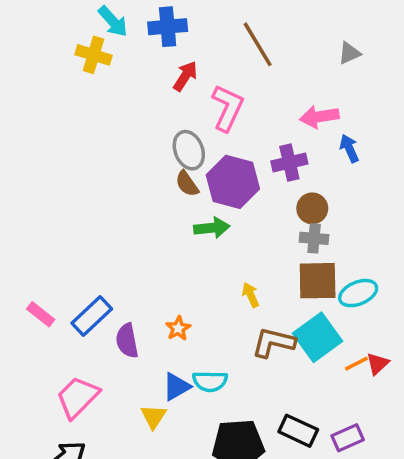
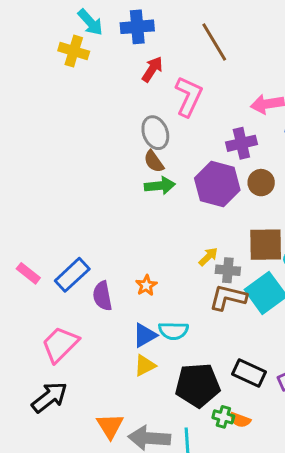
purple hexagon: (233, 182) -> (217, 184), moved
green arrow: (212, 228) -> (160, 186), moved
gray cross: (314, 238) -> (228, 270), moved
yellow arrow: (251, 295) -> (208, 257), turned 70
yellow triangle: (153, 417) -> (145, 365), moved, turned 30

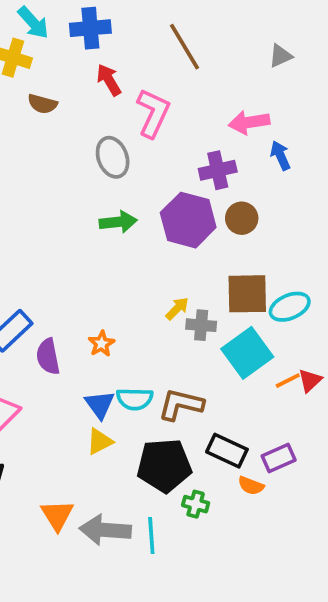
red arrow: (152, 69) -> (109, 80), turned -64
brown semicircle: (154, 161) -> (42, 104), moved, turned -40
brown L-shape: (228, 297) -> (181, 405), moved
blue triangle: (145, 335) -> (100, 405), turned -36
orange semicircle: (240, 420) -> (251, 486), moved

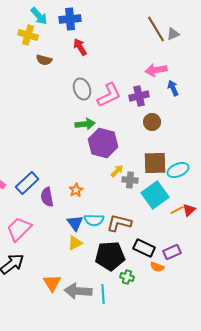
brown line: (185, 47) -> (156, 29), moved
pink L-shape: (153, 113) -> (109, 95), moved, turned 40
purple hexagon: (188, 220) -> (103, 143), moved

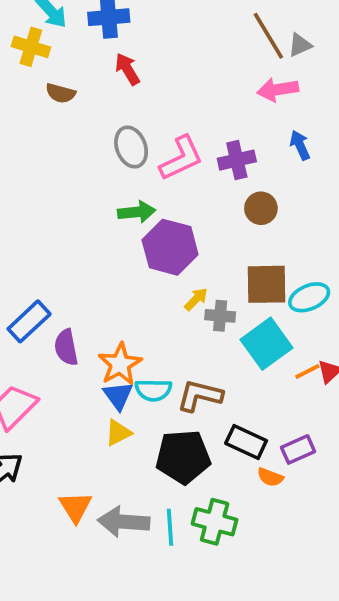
pink arrow: (156, 70) -> (278, 90), moved
orange star: (76, 190) -> (120, 364), moved, size x1.6
green cross: (127, 277) -> (215, 522), moved, size x1.6

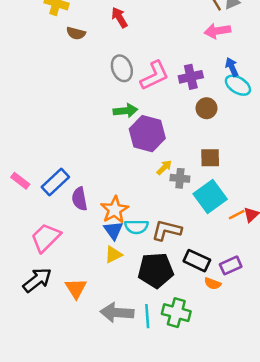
brown square: (267, 284) -> (210, 158), size x0.7
cyan ellipse: (309, 297) -> (238, 85), moved, turned 55
orange triangle: (75, 507) -> (76, 288), moved

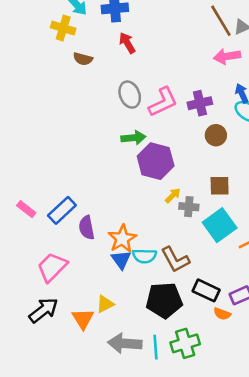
brown L-shape: (167, 230) -> (175, 260), turned -132
yellow triangle: (113, 255) -> (105, 304), moved
green cross: (176, 313) -> (185, 343), turned -32

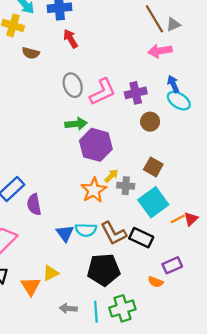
brown square: (220, 186) -> (153, 167), turned 30
orange star: (122, 239) -> (94, 190), moved
black rectangle: (206, 290) -> (141, 238), moved
gray arrow: (125, 343) -> (68, 308), size x0.6

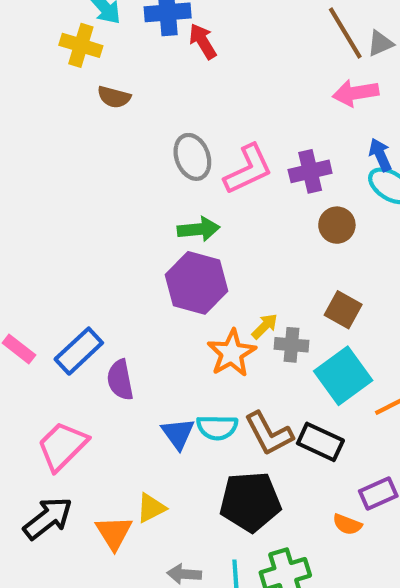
red arrow: (70, 39) -> (203, 41), moved
purple hexagon: (96, 145) -> (197, 283), moved

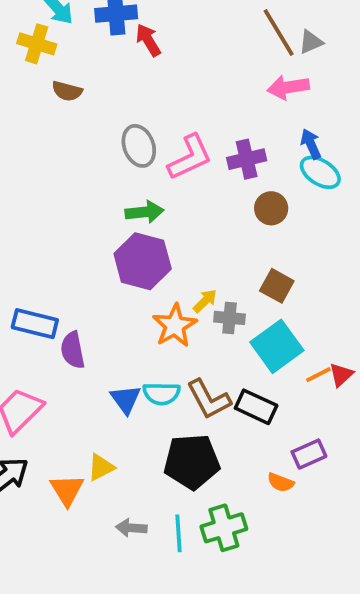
blue rectangle: (79, 351) -> (35, 324), turned 57

